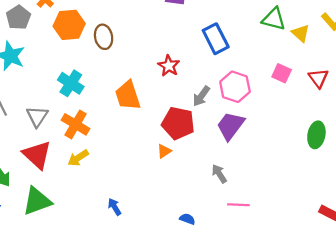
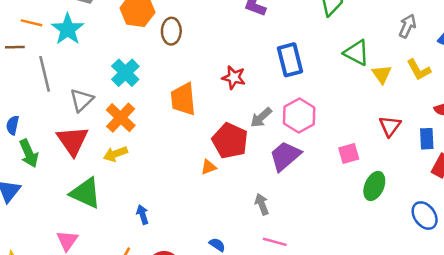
red star: (169, 66) -> (234, 77), turned -30
pink square: (282, 73) -> (349, 153), moved, turned 36
green triangle: (37, 201) -> (86, 193), moved, turned 32

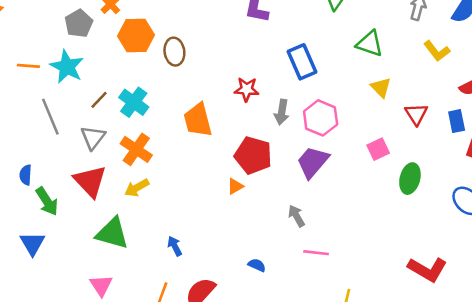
brown line: (15, 47) -> (99, 100), moved, turned -36
yellow triangle: (382, 74) -> (381, 87), moved
gray arrow: (261, 117) -> (282, 112), moved, turned -30

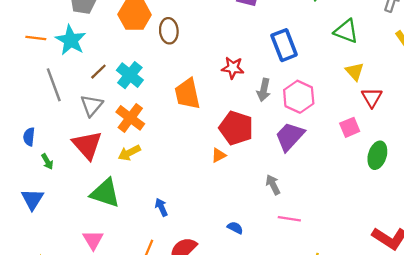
red triangle: (416, 114) -> (372, 97), moved
green arrow: (47, 201) -> (47, 162), size x0.6

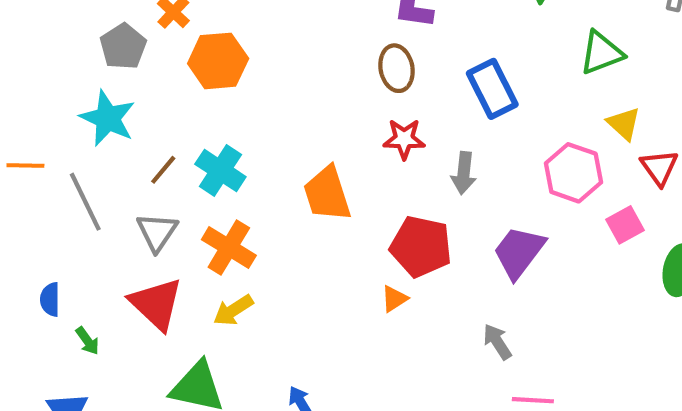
brown ellipse: (169, 31) -> (397, 68), moved
green triangle: (346, 31) -> (601, 53), turned -36
orange line: (36, 38) -> (25, 166), moved
pink hexagon: (299, 97) -> (573, 173), moved

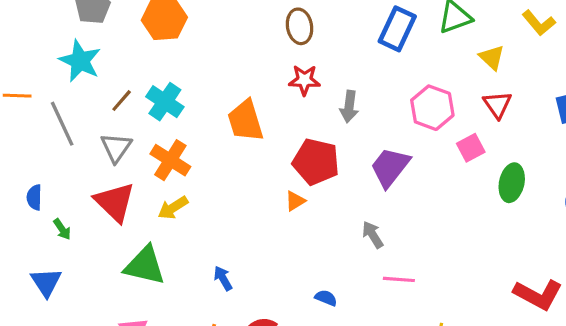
blue rectangle: (492, 89) -> (397, 29), moved, turned 51
yellow triangle: (624, 124) -> (492, 57), moved

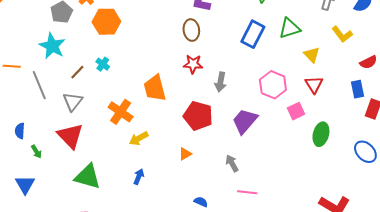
cyan cross: (165, 102) -> (103, 64), moved, size x0.6
orange cross: (170, 160) -> (121, 112), moved
orange triangle: (295, 201) -> (185, 154), moved
yellow arrow: (173, 208) -> (139, 139), moved
blue arrow: (223, 278) -> (139, 177), moved, turned 49

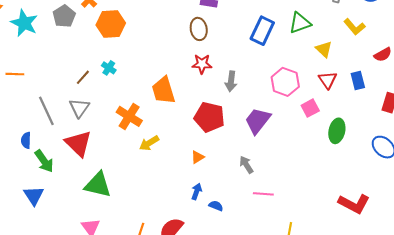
cyan star: (52, 46) -> (24, 23), moved
gray line: (39, 85) -> (46, 111), moved
blue rectangle: (358, 89) -> (358, 80), moved
green arrow: (36, 152) -> (44, 161), size x1.6
blue arrow: (139, 177) -> (197, 192), moved

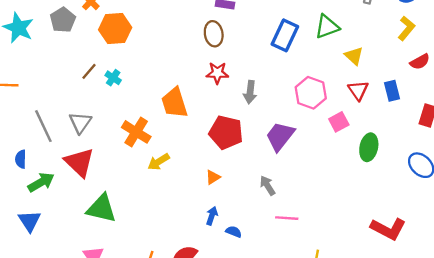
yellow L-shape: (354, 27) -> (406, 28), moved, turned -100
brown line: (83, 77) -> (89, 71), moved
green arrow: (44, 161) -> (41, 182), turned -85

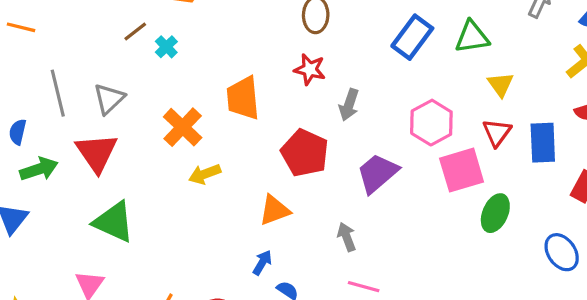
blue rectangle: (392, 91) -> (543, 143), size x1.4
pink square: (339, 122) -> (462, 170), size x1.6
orange triangle: (213, 177) -> (274, 210), size x1.5

